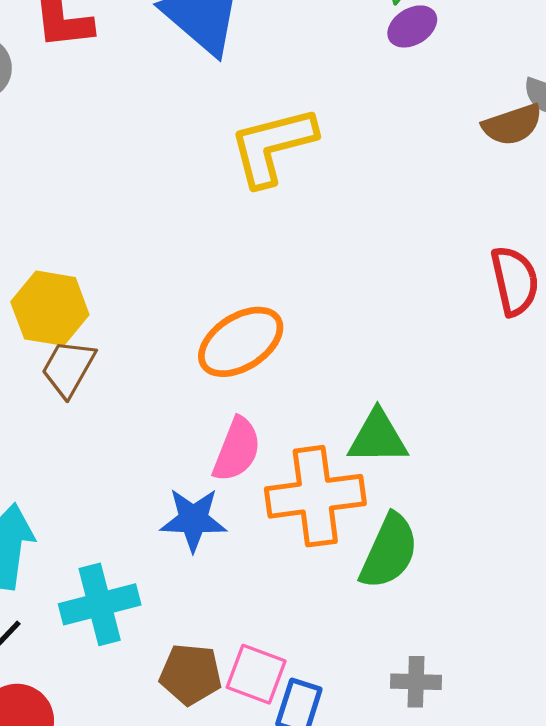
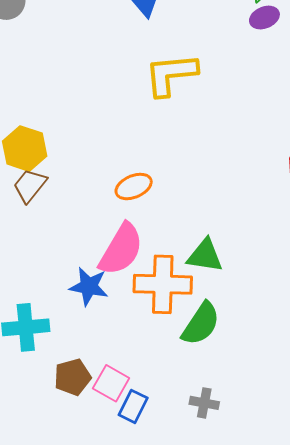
orange ellipse: (241, 342) -> (134, 187), size x0.7
pink semicircle: (237, 450) -> (121, 249), size x1.4
brown pentagon: (191, 674) -> (73, 377), turned -30

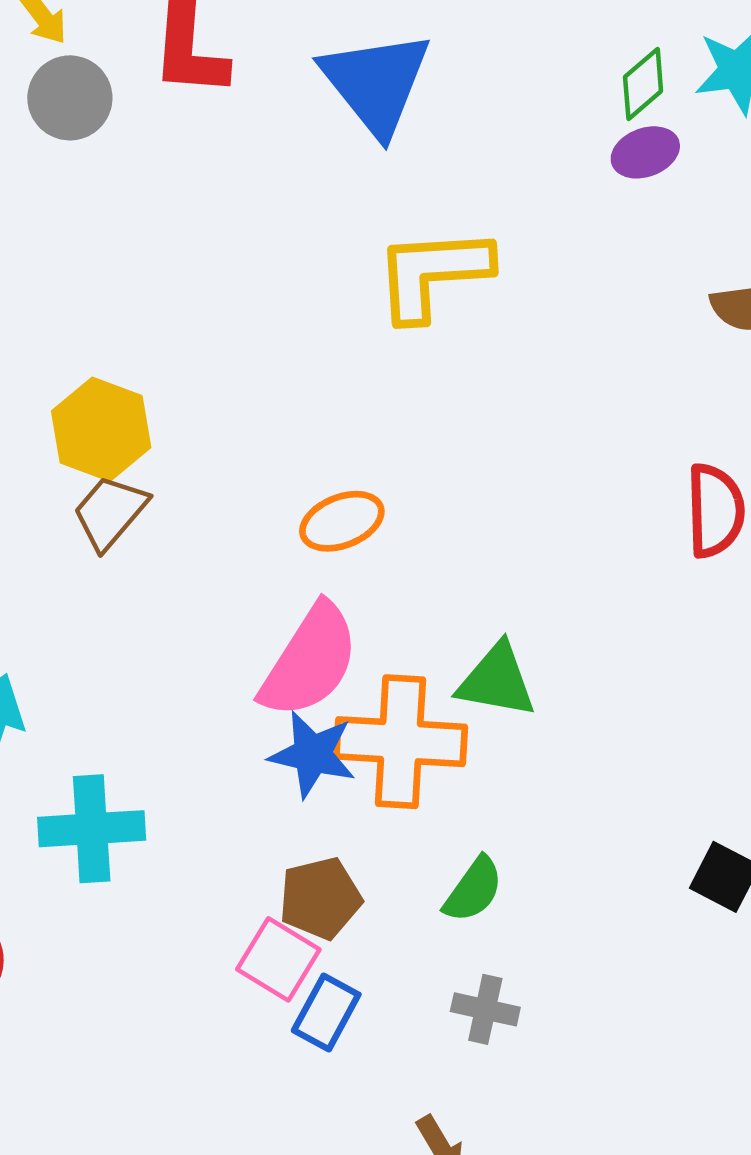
blue star: (89, 286) -> (312, 754), moved
green semicircle: (201, 324) -> (473, 890), moved, size x0.7
brown pentagon: (73, 377) -> (320, 898), moved

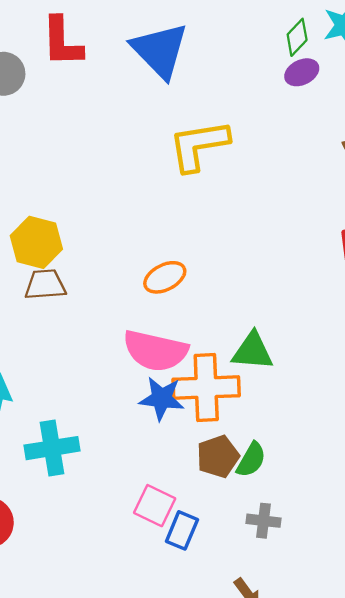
brown trapezoid: (110, 512) -> (45, 285), turned 51
pink semicircle: (310, 661) -> (155, 351), turned 76
brown pentagon: (320, 898) -> (218, 456), moved

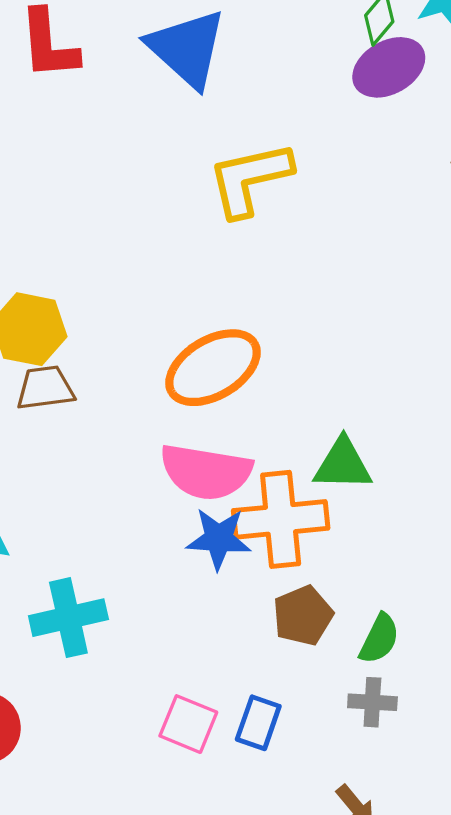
purple ellipse: (302, 72) -> (389, 67), size x1.5
orange ellipse: (165, 277) -> (213, 368), size x1.6
green semicircle: (251, 460) -> (379, 639), moved
pink square: (155, 506) -> (188, 724), moved

